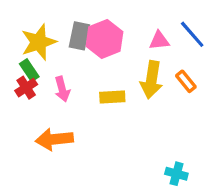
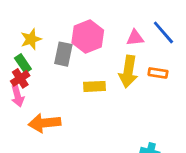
gray rectangle: (79, 36) -> (63, 54), moved
yellow star: (39, 42) -> (31, 39), size x0.7
orange rectangle: (186, 81) -> (158, 73), turned -42
pink arrow: (62, 89) -> (17, 96), moved

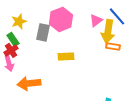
pink triangle: (135, 38) -> (96, 20), turned -32
yellow arrow: (128, 72) -> (108, 31), moved

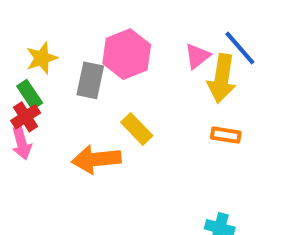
orange rectangle: (113, 46) -> (226, 135), moved
yellow rectangle: (66, 56) -> (137, 129), turned 49
orange arrow: (29, 83) -> (96, 159), moved

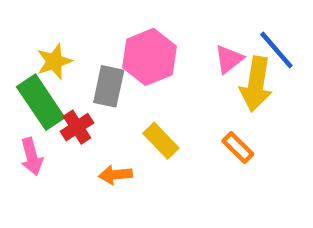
green rectangle: (30, 95) -> (41, 102), size x1.6
red cross: (26, 117) -> (77, 127), moved
orange rectangle: (226, 135) -> (238, 148), moved, turned 36
orange arrow: (96, 159) -> (116, 175), size x0.6

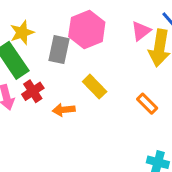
red cross: (77, 127) -> (33, 91), moved
orange rectangle: (238, 148) -> (147, 104), moved

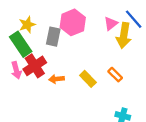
yellow rectangle: (95, 87) -> (88, 79), moved
red cross: (33, 91) -> (35, 66), size x1.5

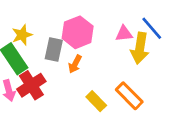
pink triangle: (111, 24) -> (124, 34), turned 32
orange rectangle: (115, 75) -> (129, 96), size x1.5
orange arrow: (56, 79) -> (75, 64), moved, turned -56

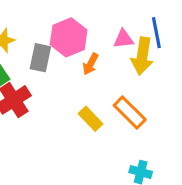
blue line: (152, 28) -> (156, 33), turned 30
orange arrow: (75, 64) -> (91, 64), moved

